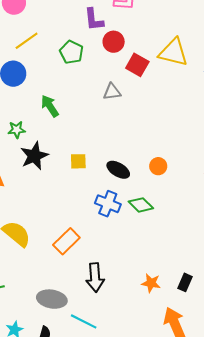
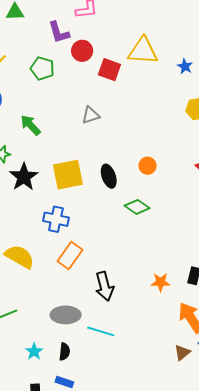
gray triangle: (112, 92) -> (91, 115), moved
yellow square: (78, 161) -> (68, 175), size x1.8
black ellipse: (118, 170) -> (109, 176), turned 50
blue cross: (108, 204) -> (56, 219), moved

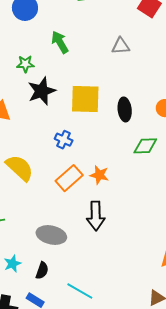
green diamond: (137, 207) -> (145, 146), turned -50
blue cross: (56, 219) -> (64, 140), size x0.7
orange star: (161, 282) -> (99, 175), moved
cyan line: (101, 331) -> (80, 291), moved

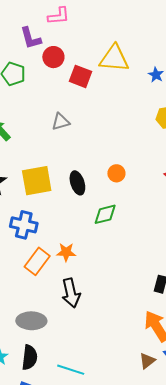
blue cross: (64, 140) -> (24, 225), size x1.5
black semicircle: (42, 270) -> (30, 357), size x1.4

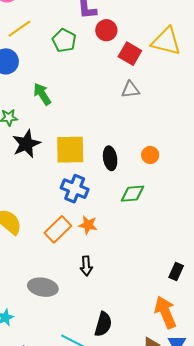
gray triangle: (61, 122) -> (130, 90), moved
blue cross: (24, 225) -> (75, 189), moved
black arrow: (71, 293) -> (86, 266), size x0.7
black semicircle: (30, 357) -> (103, 324), moved

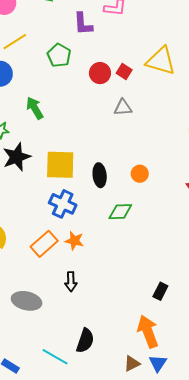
red circle: (106, 30) -> (100, 73), moved
red square: (130, 54) -> (124, 72), size x0.7

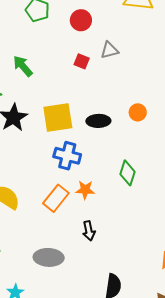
red square: (124, 72) -> (82, 61), moved
black ellipse: (100, 175) -> (98, 121), turned -75
green diamond: (120, 212) -> (128, 173), moved, turned -60

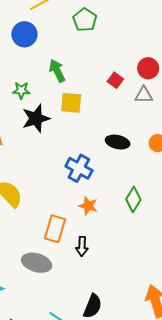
red circle: (81, 20) -> (148, 68), moved
gray triangle: (109, 50) -> (144, 95), moved
yellow square: (58, 117) -> (71, 103), moved, size x0.7
orange rectangle: (56, 198) -> (55, 229), moved, turned -36

